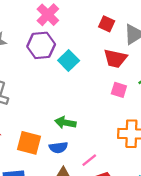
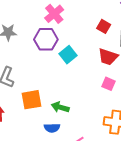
orange square: (29, 143) -> (32, 100), moved, turned -30

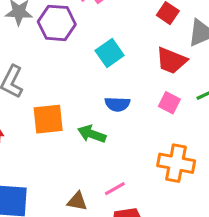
purple hexagon: (46, 39) -> (57, 23), moved
blue semicircle: (52, 128) -> (117, 104), moved

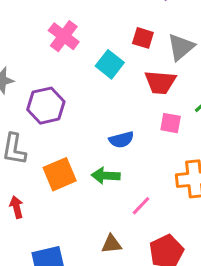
purple hexagon: (57, 23) -> (46, 106), moved
cyan square: (110, 53) -> (110, 64), moved
pink line: (115, 189) -> (141, 206), moved

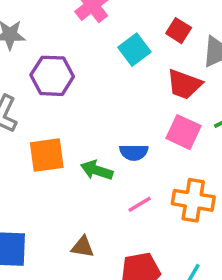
pink square: (171, 123) -> (183, 132), size x1.4
blue semicircle: (121, 140) -> (134, 152), moved
pink line: (141, 206) -> (140, 204), moved

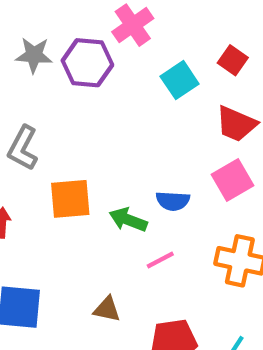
purple hexagon: (52, 76) -> (87, 63), moved
pink square: (183, 132) -> (233, 180), turned 32
pink line: (140, 204) -> (160, 260), moved

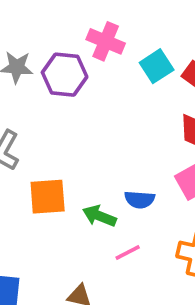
pink cross: (133, 25) -> (106, 41), turned -33
cyan square: (180, 80) -> (157, 66), moved

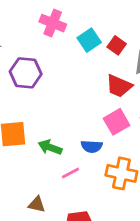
purple hexagon: (65, 75) -> (26, 73), moved
blue semicircle: (140, 200) -> (92, 146), moved

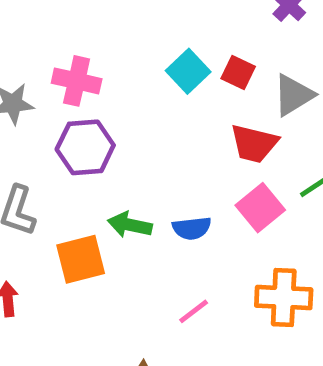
pink cross: (53, 23) -> (77, 81), moved
blue semicircle: (92, 146) -> (192, 228), moved
green arrow: (50, 147) -> (130, 225), moved

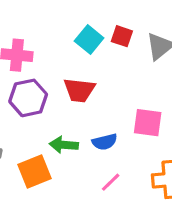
red trapezoid: (254, 144) -> (79, 90), moved
pink square: (260, 208) -> (148, 123), turned -36
pink line: (194, 311) -> (111, 182), moved

